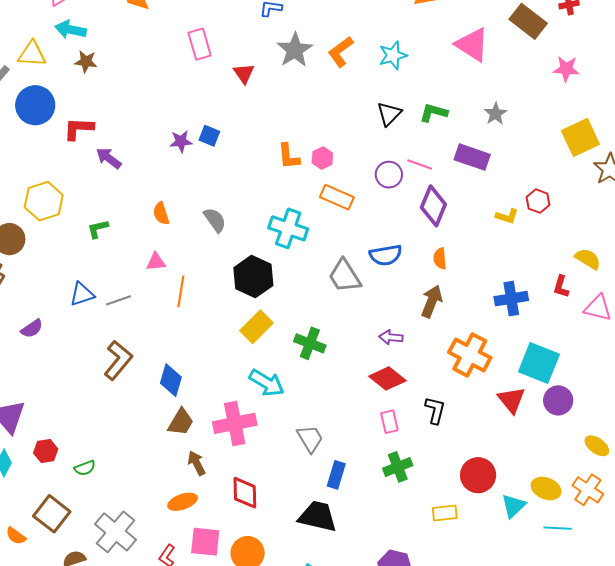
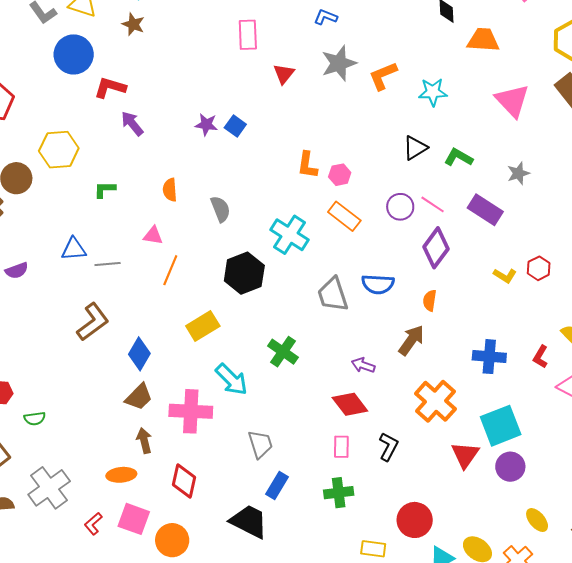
yellow rectangle: (256, 327) -> (203, 326), moved
cyan square: (539, 363) -> (501, 426), turned 33

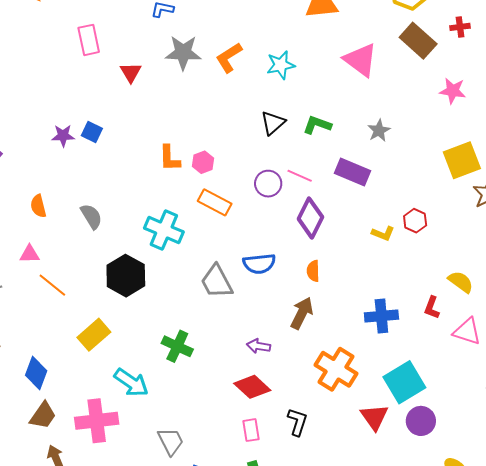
gray star: (339, 63) -> (183, 53), turned 30
orange line: (170, 270) -> (52, 285), turned -64

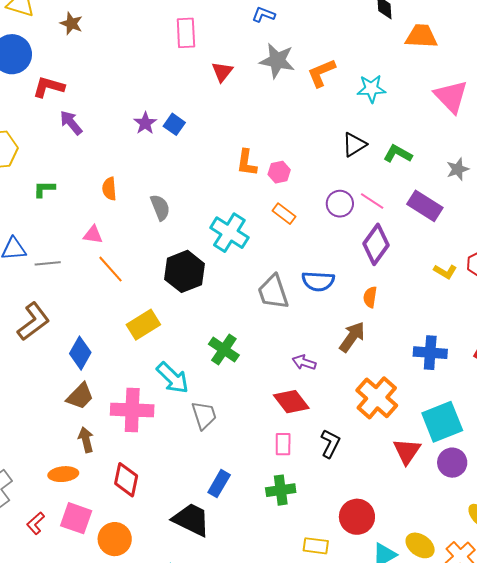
purple star: (63, 136) -> (145, 123), turned 30
orange rectangle: (215, 202) -> (284, 214), size x0.7
gray trapezoid: (171, 441) -> (204, 415), moved

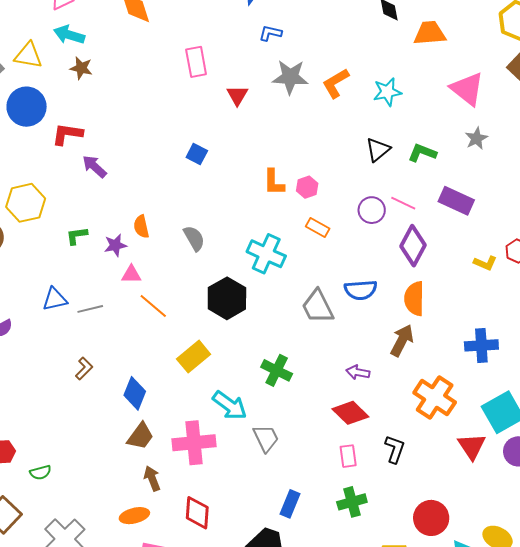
purple star: (145, 123) -> (115, 245), moved, turned 30
gray star: (458, 169) -> (476, 138), moved
orange semicircle: (370, 297) -> (414, 299), size x1.6
brown L-shape: (33, 322) -> (84, 368), size x0.6

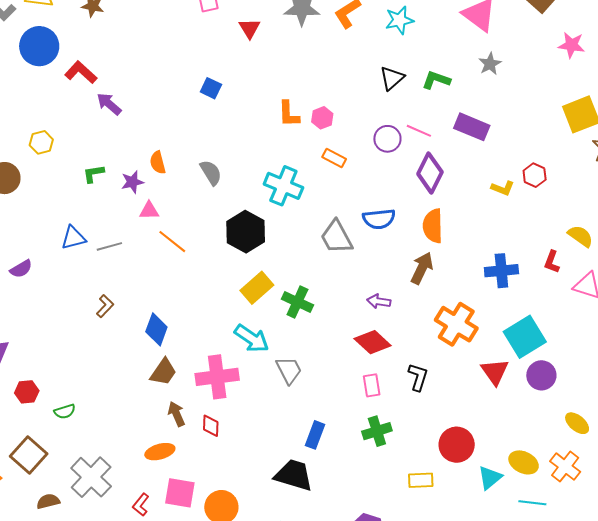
red L-shape: (67, 134) -> (81, 72), turned 36
yellow hexagon: (26, 203) -> (41, 142), size x0.6
yellow rectangle: (194, 357) -> (257, 288), moved
red diamond: (197, 513) -> (211, 426), moved, size x0.7

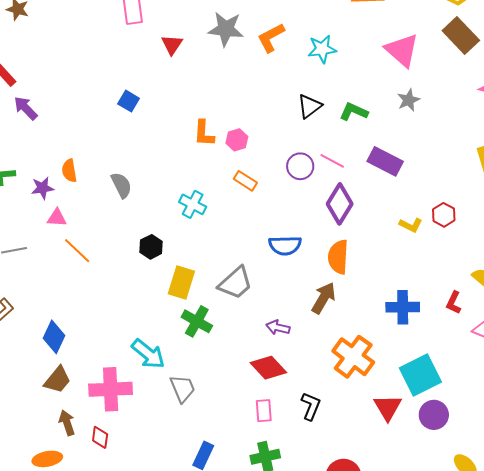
cyan cross: (283, 186) -> (193, 204), size x0.7
black hexagon: (246, 232) -> (151, 247), size x0.6
gray trapezoid: (337, 237) -> (235, 283), moved, turned -108
yellow rectangle: (257, 288) -> (181, 283), moved, turned -36

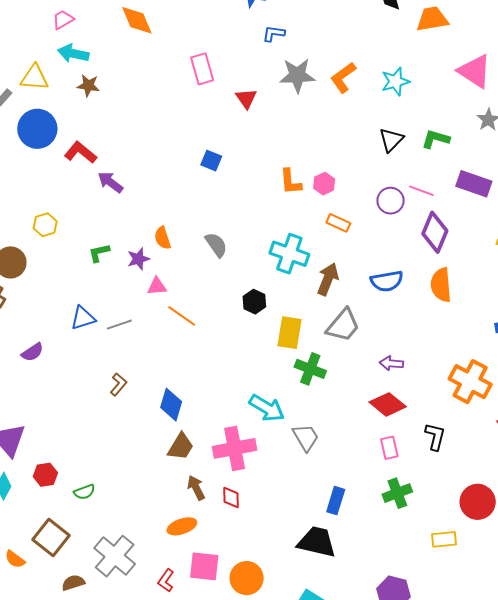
cyan cross: (193, 204) -> (289, 254), size x1.4
brown arrow: (324, 298) -> (328, 279), moved

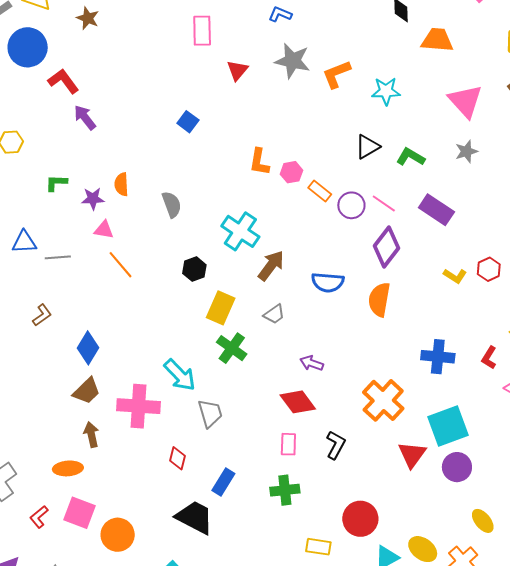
orange rectangle: (338, 223) -> (320, 191), moved
gray trapezoid: (343, 325) -> (274, 314), size x0.6
red diamond: (231, 498) -> (177, 458), moved

